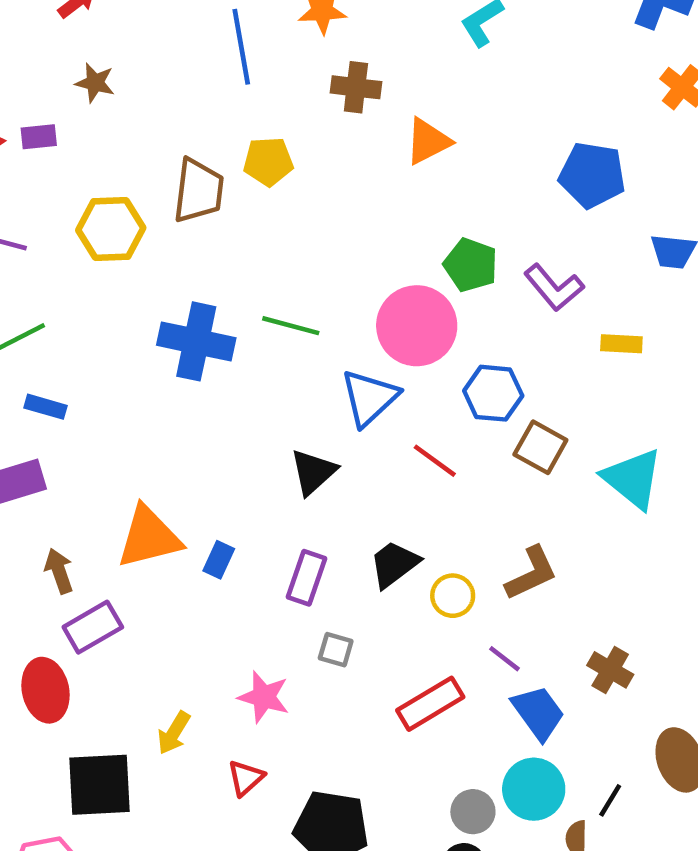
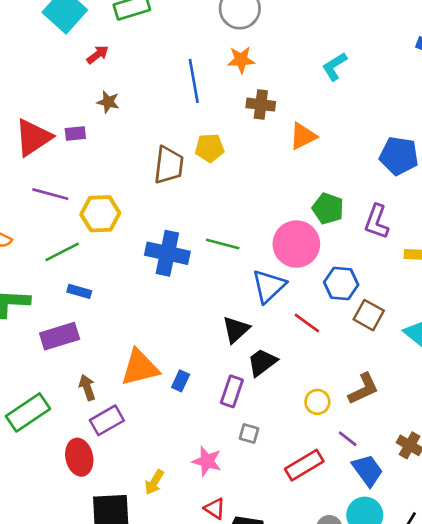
yellow hexagon: (111, 229) -> (100, 214), moved
purple L-shape: (554, 287) -> (377, 222), turned 60
black trapezoid: (394, 564) -> (262, 362), moved
red triangle: (246, 778) -> (215, 509), moved, turned -45

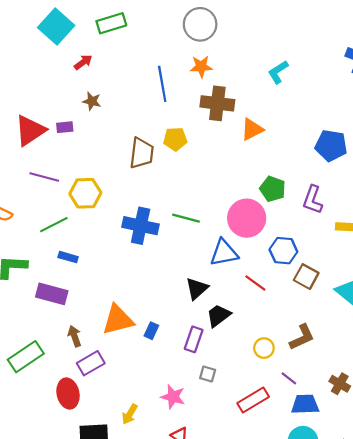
brown cross: (261, 105) -> (217, 103), size x1.4
blue triangle: (269, 286) -> (224, 253), turned 32
purple rectangle: (60, 336) -> (52, 294), turned 32
blue trapezoid: (367, 470) -> (305, 404), turned -56

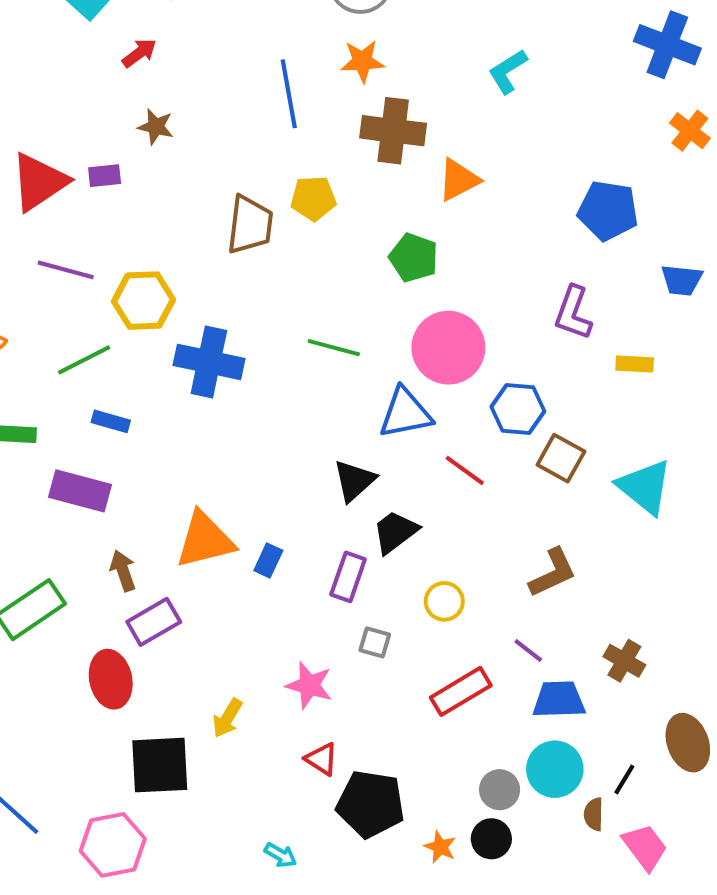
green pentagon: (273, 189) -> (414, 258), moved
blue cross: (141, 226) -> (209, 362), moved
yellow circle: (264, 348) -> (444, 601), moved

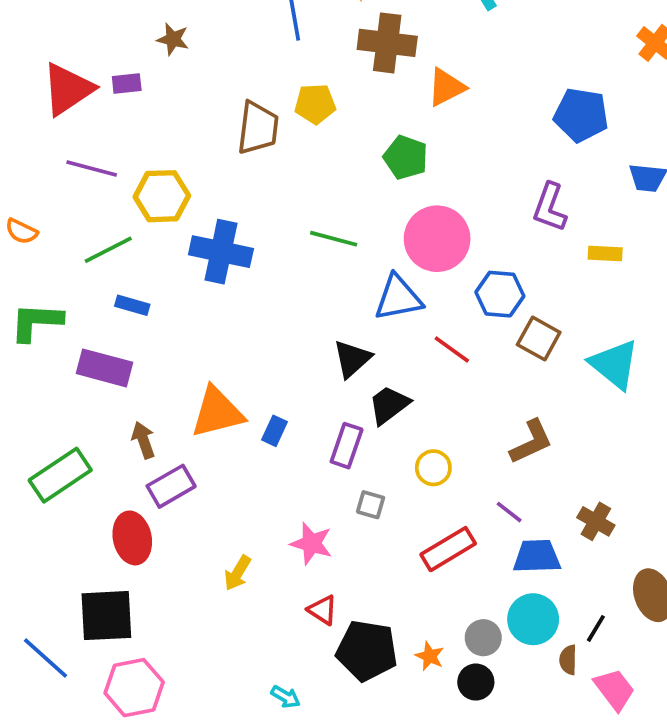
black square: (160, 765) -> (106, 616), moved
orange star: (440, 847) -> (430, 656), moved

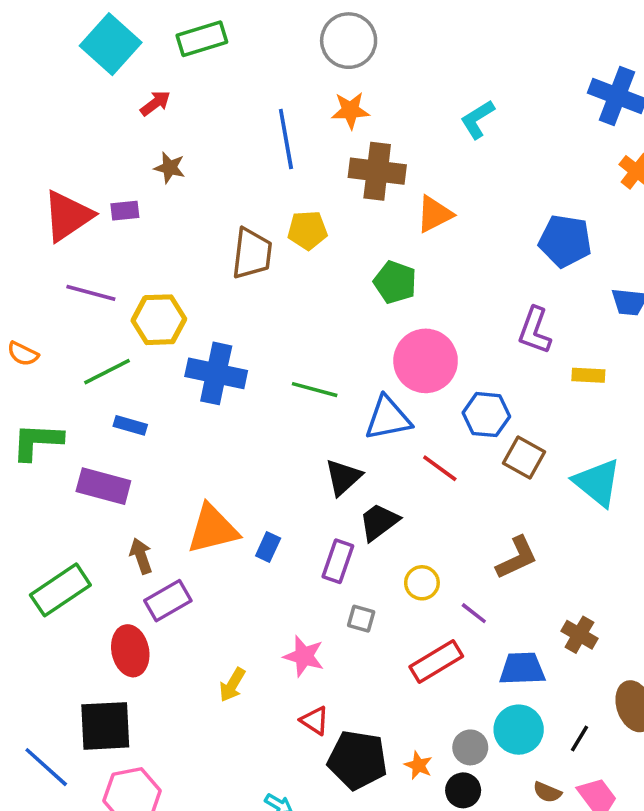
green line: (334, 239) -> (315, 390), moved
purple line: (509, 512) -> (474, 613), moved
brown semicircle: (568, 660) -> (547, 792), moved, turned -68

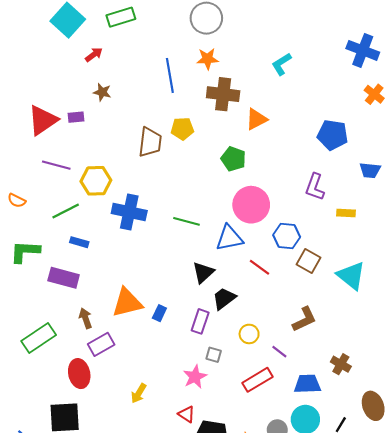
pink star: (304, 656) -> (195, 377), moved, turned 30

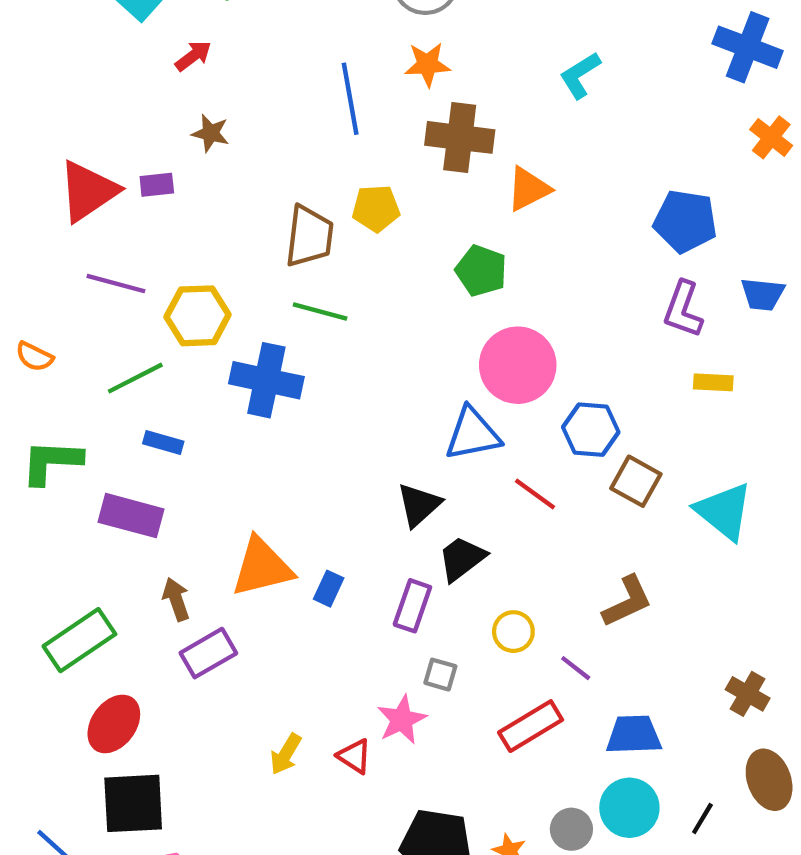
purple L-shape: (315, 187) -> (683, 309), moved
green line: (187, 221) -> (320, 311), moved
brown cross: (341, 364) -> (748, 694), moved
red ellipse: (79, 374) -> (114, 724), moved, turned 48
red triangle: (187, 414) -> (354, 756), moved

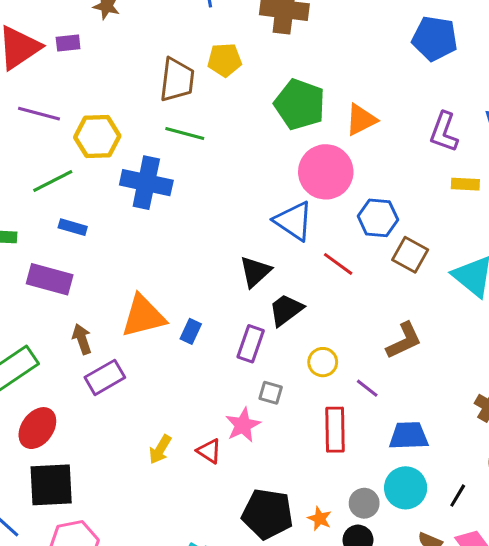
orange triangle: (528, 189) -> (361, 120), moved
blue pentagon: (685, 221) -> (435, 38), moved
green pentagon: (481, 271) -> (300, 104), size x1.4
blue triangle: (473, 434) -> (294, 221), turned 45
red rectangle: (531, 726) -> (335, 430), turned -60

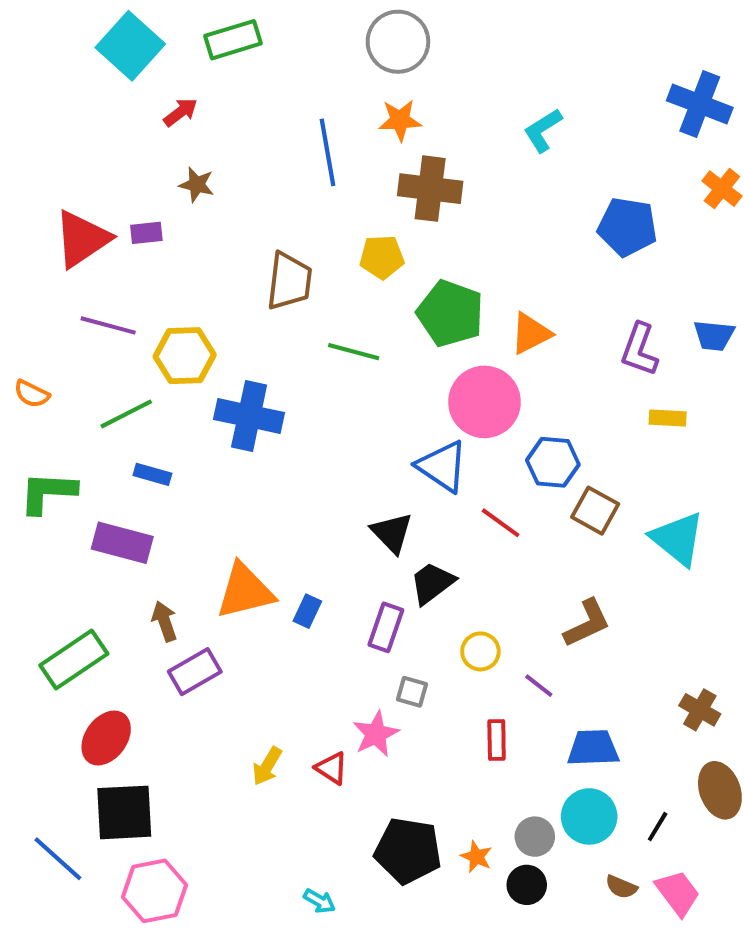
yellow pentagon: (225, 60) -> (382, 257), moved
green line: (185, 134) -> (354, 352), moved
black triangle: (255, 272) -> (392, 533), turned -32
red rectangle: (335, 430) -> (497, 740), size x0.7

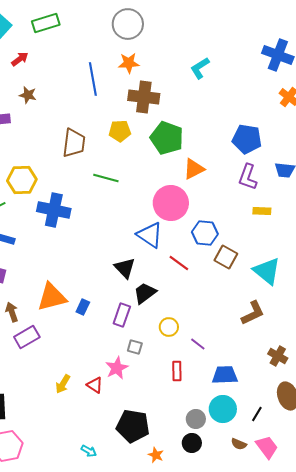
blue pentagon: (627, 227) -> (247, 139), moved
green pentagon: (450, 313) -> (167, 138), moved
brown L-shape: (587, 623) -> (253, 313), moved
orange star: (476, 857) -> (156, 455), moved

